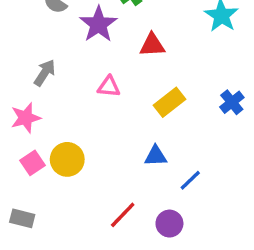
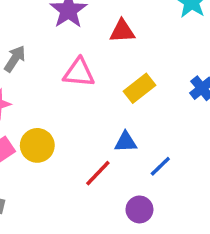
pink triangle: (109, 87) -> (79, 73), size x1.4
red line: (123, 215) -> (98, 173), moved

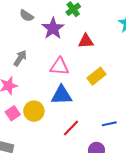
blue triangle: (126, 142) -> (62, 95), moved, size x1.5
blue line: (160, 166) -> (109, 124), turned 32

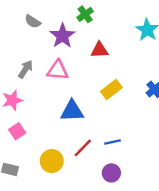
pink triangle: (59, 67) -> (58, 70), moved
yellow circle: (34, 111) -> (52, 161), moved
blue line: (109, 124) -> (113, 142), moved

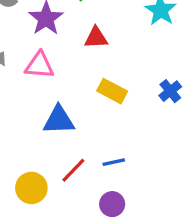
yellow rectangle: (111, 89) -> (112, 91), turned 66

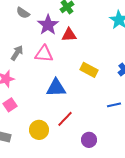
red triangle: (96, 38) -> (69, 35), moved
blue line: (114, 162) -> (114, 105), moved

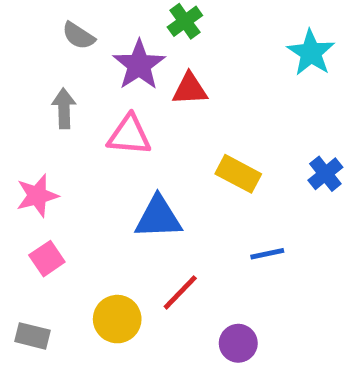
gray arrow: (17, 53) -> (64, 108), moved, turned -35
blue line: (114, 105) -> (267, 254), moved

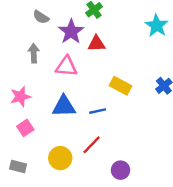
blue triangle: (158, 217) -> (64, 106), moved
blue line: (267, 254) -> (98, 111), moved

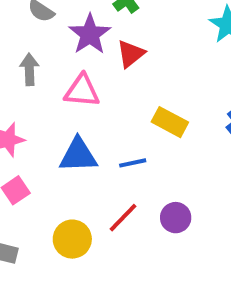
red triangle: (96, 44) -> (131, 54), turned -36
purple circle: (121, 170) -> (176, 218), moved

